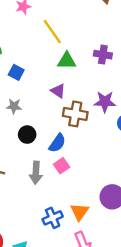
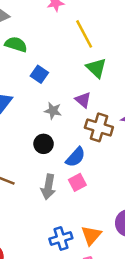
green triangle: (67, 61) -> (96, 68), turned 36
gray star: (14, 106) -> (53, 111), moved

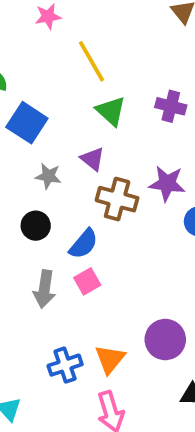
blue square: (39, 74) -> (27, 123), size x1.5

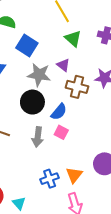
gray star: (48, 176) -> (39, 75), size x1.6
black circle: (36, 226) -> (32, 102), size x1.5
pink square: (87, 281) -> (61, 132), turned -32

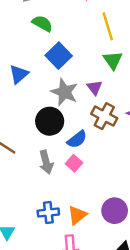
gray arrow: (38, 137) -> (46, 162), turned -36

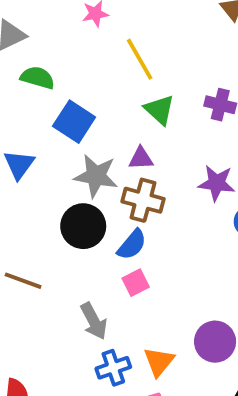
purple triangle: (95, 88) -> (141, 158), turned -42
brown cross: (104, 116) -> (143, 200), moved
gray arrow: (46, 162) -> (94, 321), moved
pink square: (74, 163) -> (136, 283), turned 35

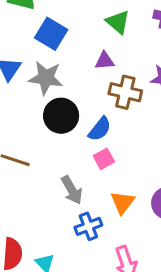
gray star: (96, 176) -> (46, 78), moved
brown cross: (143, 200) -> (125, 92), moved
orange triangle: (159, 362) -> (122, 202), moved

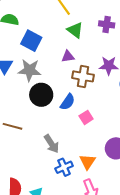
pink square: (104, 159) -> (86, 117), moved
orange triangle: (122, 202) -> (88, 162), moved

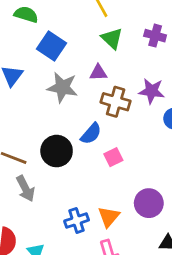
gray star: (30, 70) -> (62, 87), moved
black circle: (41, 95) -> (57, 151), moved
gray arrow: (51, 144) -> (25, 189), moved

